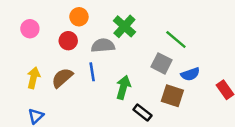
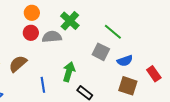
red circle: (68, 41) -> (31, 33), moved
blue line: (92, 72) -> (43, 85), moved
brown square: (172, 96) -> (128, 86), moved

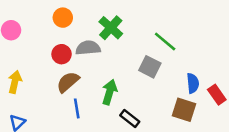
red circle: (31, 33) -> (62, 54), moved
blue semicircle: (125, 61) -> (193, 83), moved, turned -77
brown semicircle: (18, 64) -> (68, 82), moved

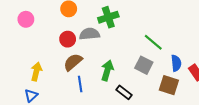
green cross: (111, 28) -> (108, 17), turned 30
green line: (165, 42) -> (153, 42), moved
gray square: (150, 67) -> (144, 65), moved
yellow arrow: (15, 82) -> (36, 71), moved

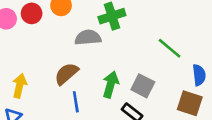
red circle: (68, 39) -> (32, 13), moved
gray square: (144, 65) -> (143, 86), moved

